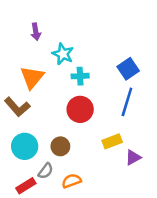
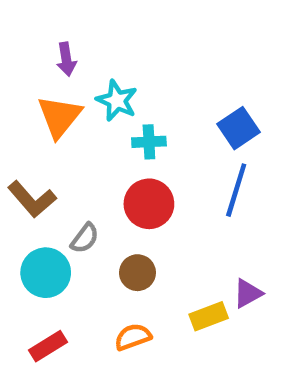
orange triangle: (32, 77) -> (59, 117), moved
yellow rectangle: (112, 141) -> (209, 316), moved
brown circle: (60, 146) -> (137, 273), moved
gray semicircle: (46, 171) -> (85, 238), moved

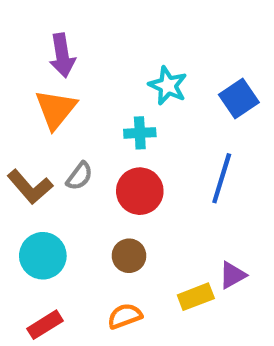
purple arrow: (66, 59) -> (62, 55), size x1.4
cyan star: (117, 101) -> (168, 86), moved
blue square: (238, 128) -> (239, 98), moved
gray semicircle: (85, 238) -> (79, 176), moved

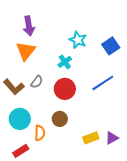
cyan cross: (140, 133) -> (65, 62), turned -32
blue line: (222, 178) -> (103, 83), turned 40
purple triangle: (232, 275) -> (112, 138), moved
orange semicircle: (125, 316) -> (40, 133), moved, turned 112

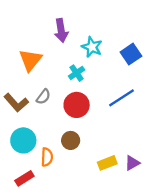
purple arrow: (29, 26) -> (61, 30), moved

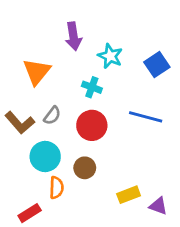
cyan cross: (77, 73) -> (92, 87), turned -35
blue line: (121, 98) -> (146, 117), turned 48
cyan circle: (23, 140) -> (45, 157), moved
purple triangle: (132, 163) -> (158, 206), moved, turned 49

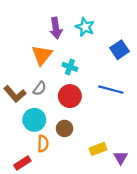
cyan star: (110, 56) -> (85, 27), moved
orange triangle: (37, 72) -> (42, 55), moved
purple triangle: (158, 206) -> (121, 158), turned 40

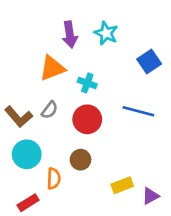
orange triangle: (42, 55) -> (52, 68), turned 30
cyan circle: (34, 120) -> (27, 154), moved
purple triangle: (121, 158) -> (150, 196), turned 32

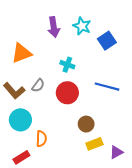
blue square: (149, 61) -> (107, 41), moved
orange triangle: (52, 68) -> (21, 53), moved
brown circle: (81, 160) -> (86, 124), moved

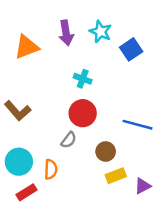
orange triangle: (21, 53) -> (27, 47), moved
gray semicircle: (38, 85) -> (69, 140), moved
blue line: (107, 87) -> (137, 125), moved
cyan circle: (20, 120) -> (19, 162), moved

